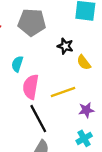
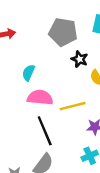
gray pentagon: (32, 22) -> (63, 32), moved
pink semicircle: (31, 87) -> (40, 97), turned 80

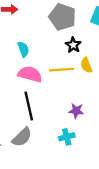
cyan semicircle: (28, 73) -> (23, 49), turned 126
yellow line: (73, 106) -> (62, 70), moved

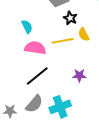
black line: (29, 106) -> (37, 76), turned 70
cyan cross: (67, 137) -> (60, 107), moved, size x1.5

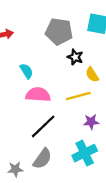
yellow line: (63, 41) -> (78, 96), moved
cyan cross: (60, 107) -> (85, 153), moved

